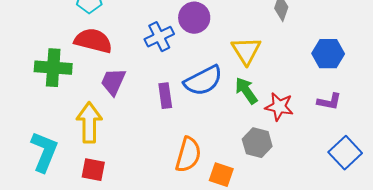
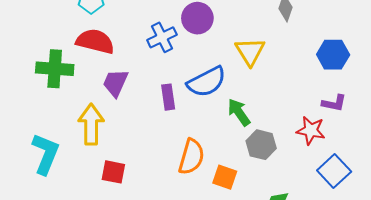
green arrow: (246, 91) -> (239, 112), moved
red star: (279, 107) -> (311, 130), moved
blue square: (345, 153) -> (334, 171), moved
red square: (93, 170) -> (113, 172), moved

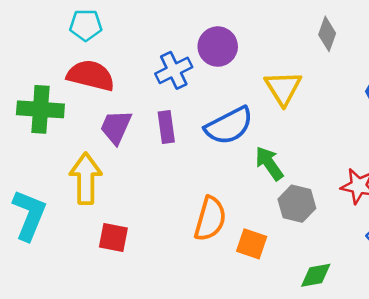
purple rectangle: (168, 97) -> (166, 127), moved

